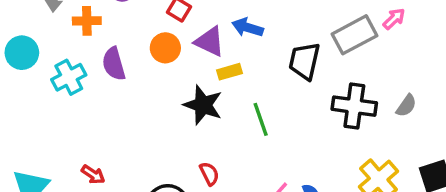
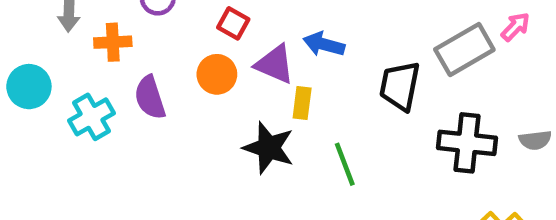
yellow rectangle: (230, 72) -> (302, 103), turned -65
gray semicircle: (406, 106) -> (535, 140), turned 50

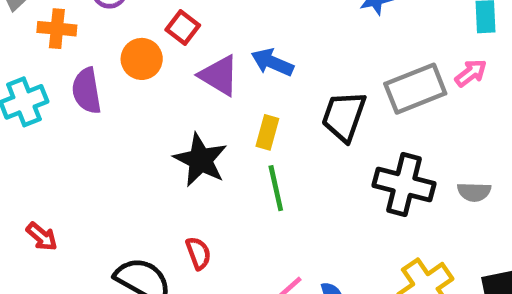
orange circle: (217, 74) -> (142, 59), moved
yellow rectangle: (302, 103) -> (267, 132), moved

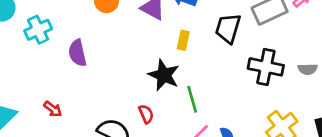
purple semicircle: (87, 91) -> (77, 53), moved
black star: (200, 160) -> (164, 75), moved
green line: (276, 188) -> (192, 99), moved

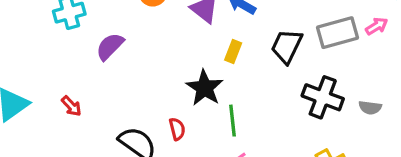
purple semicircle: (77, 53) -> (110, 46), turned 48

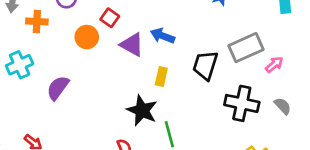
pink arrow: (377, 26) -> (274, 65), moved
gray semicircle: (370, 108) -> (283, 106), turned -132

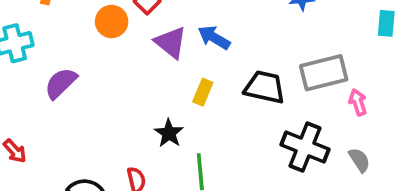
black trapezoid: (205, 65) -> (265, 87), turned 76
pink arrow: (274, 65) -> (358, 102), turned -78
black star: (142, 110) -> (169, 133), size x0.7

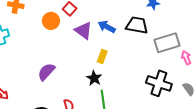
purple semicircle: (61, 83) -> (46, 72), moved
black trapezoid: (265, 87) -> (137, 25), moved
black star: (169, 133) -> (94, 78), moved

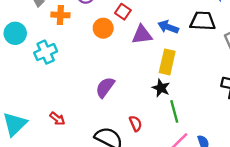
purple triangle: (84, 31) -> (142, 35), turned -36
yellow rectangle: (102, 57) -> (167, 62), size x1.5

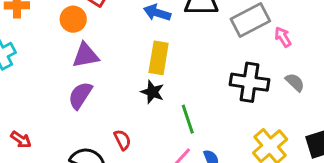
purple triangle: (142, 35) -> (86, 55), moved
green line: (174, 111) -> (188, 119), moved

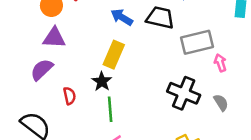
green line: (188, 119) -> (110, 109), moved
red semicircle: (122, 140) -> (69, 96), moved

